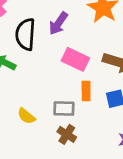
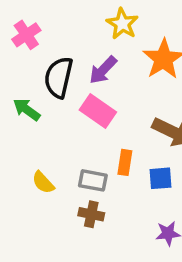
pink rectangle: (75, 59) -> (98, 111), moved
brown cross: (67, 134) -> (91, 214), turned -30

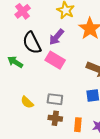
pink cross: (26, 35) -> (23, 11), moved
black semicircle: (59, 77) -> (32, 43), turned -35
orange rectangle: (125, 162) -> (78, 125), moved

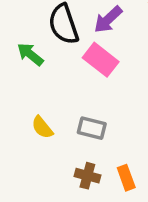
brown cross: (55, 118) -> (87, 176), moved
orange rectangle: (78, 125) -> (126, 178), turned -32

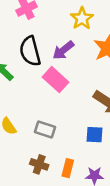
orange rectangle: (126, 178) -> (68, 168), turned 30

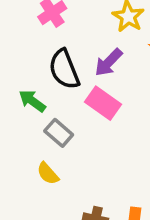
gray rectangle: (45, 130) -> (59, 133), moved, turned 30

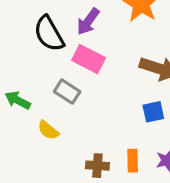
green arrow: (32, 101) -> (18, 100), moved
gray rectangle: (59, 133) -> (67, 92), moved

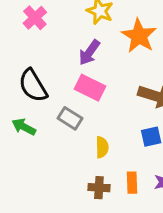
black semicircle: (49, 34) -> (33, 86), moved
yellow semicircle: (48, 130) -> (102, 147), moved, turned -130

